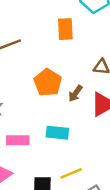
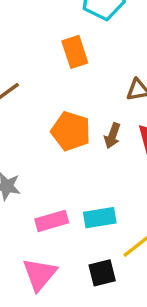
cyan rectangle: (57, 133) -> (100, 218), moved

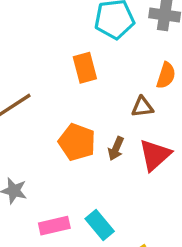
cyan rectangle: (100, 218) -> (100, 225), turned 56

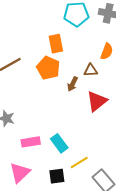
orange pentagon: (77, 142) -> (48, 68), moved
brown arrow: (116, 149) -> (73, 84), moved

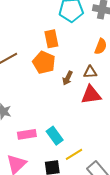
brown triangle: (91, 70) -> (90, 72), moved
red triangle: (97, 101) -> (91, 95), turned 30

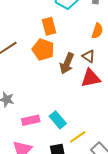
brown triangle: (90, 72) -> (89, 56), turned 40
brown arrow: (68, 78) -> (67, 63), size x1.5

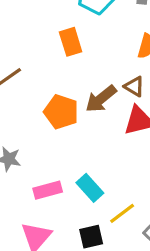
orange pentagon: (43, 50) -> (61, 112), moved
brown arrow: (67, 63) -> (101, 99), turned 30

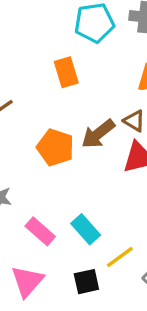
pink rectangle: (48, 190) -> (40, 231), turned 56

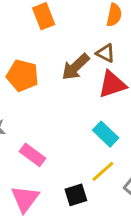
orange pentagon: (55, 147) -> (22, 76), moved
cyan rectangle: (86, 229) -> (106, 134), moved

